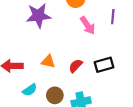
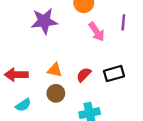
cyan semicircle: (30, 90) -> (23, 105), moved
brown circle: (55, 95) -> (56, 93), moved

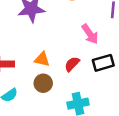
pink arrow: (97, 32) -> (90, 34), moved

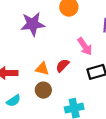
red semicircle: (72, 64) -> (62, 66), moved

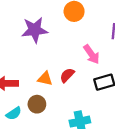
brown circle: (43, 90) -> (37, 104), moved

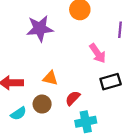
red semicircle: (67, 75) -> (73, 98), moved

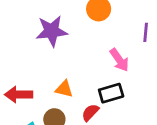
black rectangle: (111, 82) -> (111, 93), moved

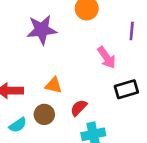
black rectangle: (111, 93) -> (126, 89), moved

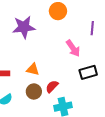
brown circle: (44, 114) -> (34, 92), moved

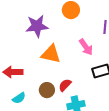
orange triangle: (33, 69) -> (51, 54), moved, size x1.5

